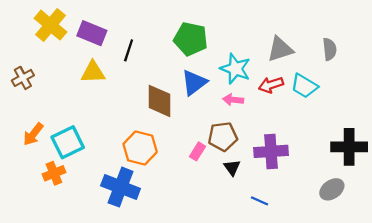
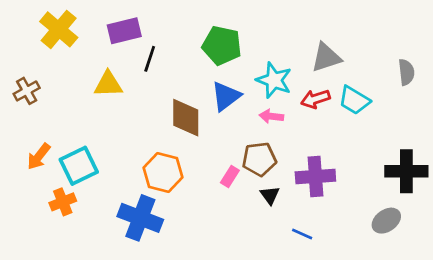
purple rectangle: (92, 33) -> (124, 31), moved, turned -36
gray semicircle: (330, 49) -> (406, 72), moved

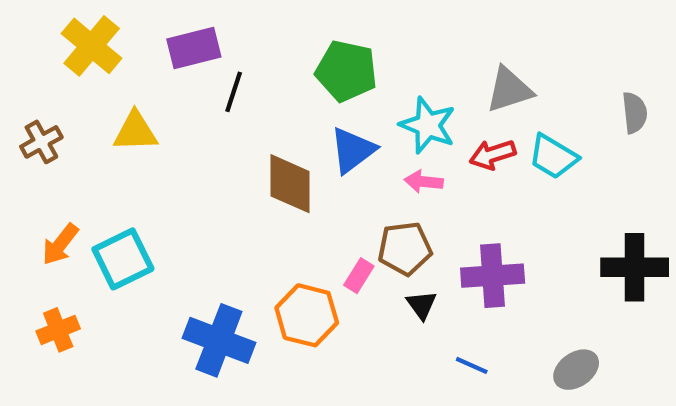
yellow triangle: (108, 84) -> (135, 132), moved
orange hexagon: (163, 172) -> (307, 315), moved
orange cross: (63, 202) -> (58, 330), moved
gray ellipse: (386, 221) -> (576, 370), moved

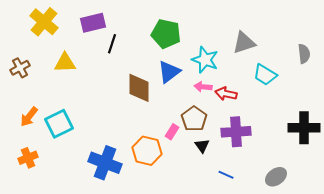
red arrow: (493, 154) -> (226, 94), moved, turned 30
brown pentagon: (405, 248) -> (194, 119), turned -30

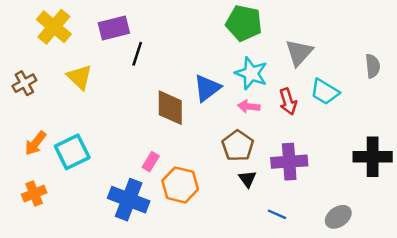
green pentagon: (166, 34) -> (244, 23), moved
gray triangle: (244, 43) -> (299, 53), turned -30
yellow triangle: (65, 63) -> (80, 77), turned 45
red arrow: (226, 94) -> (288, 102), moved, turned -120
pink rectangle: (172, 132) -> (151, 162), moved

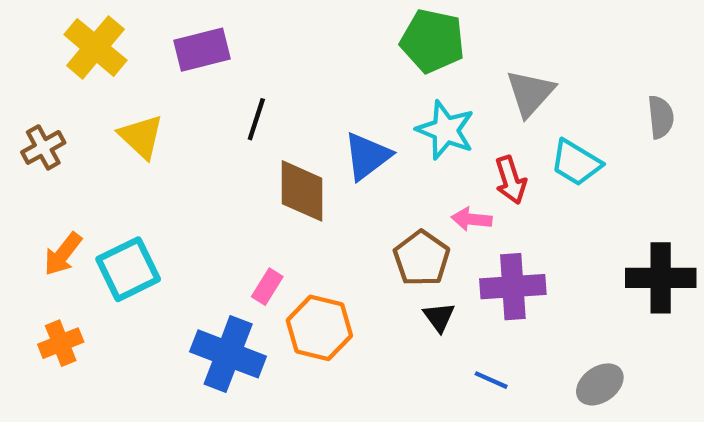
black line: (137, 54) -> (256, 119), moved
pink arrow: (249, 106) -> (472, 219), moved

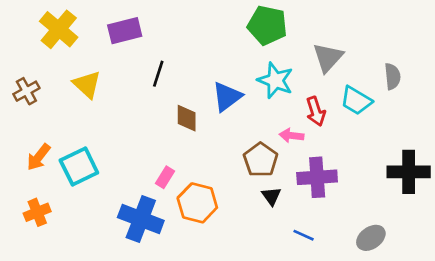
gray semicircle: (661, 117) -> (392, 76), moved
brown diamond: (302, 191) -> (187, 118), size x0.7

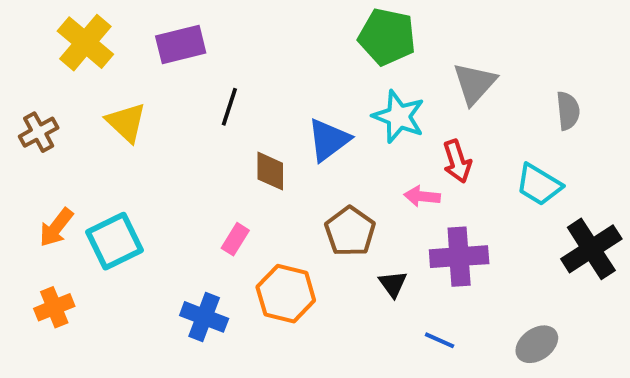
cyan trapezoid: (356, 101) -> (539, 185), moved
brown pentagon: (261, 160) -> (350, 231), moved
black cross: (409, 172) -> (591, 249), turned -33
pink rectangle: (165, 177) -> (235, 239), moved
blue cross: (141, 219) -> (204, 317), size x0.7

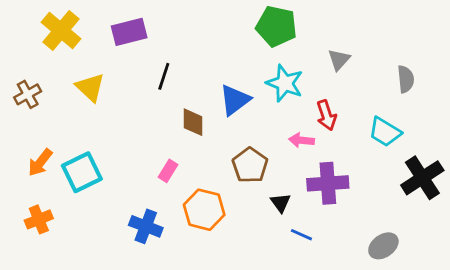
gray triangle: (475, 83) -> (339, 60), size x0.7
blue line: (440, 340) -> (301, 235), moved

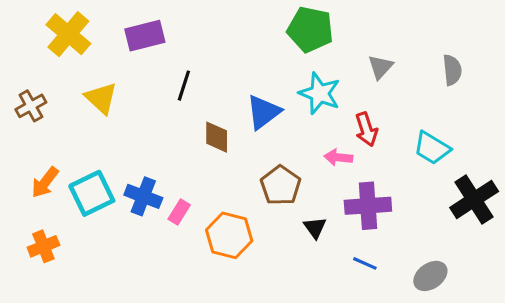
gray semicircle: (406, 79) -> (452, 70), moved
pink rectangle: (168, 171) -> (179, 212), moved
blue cross: (146, 226) -> (143, 196), moved
blue line: (301, 235) -> (365, 263), moved

